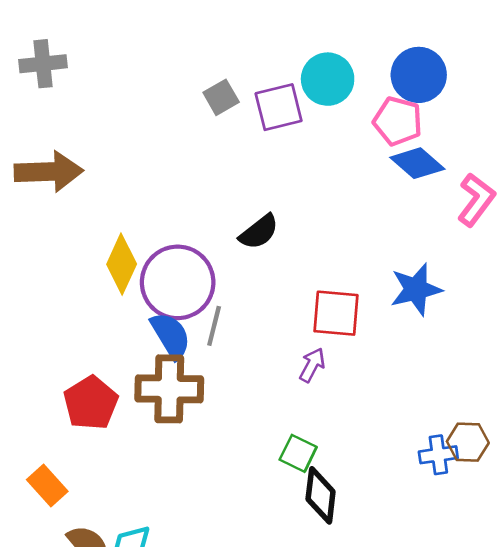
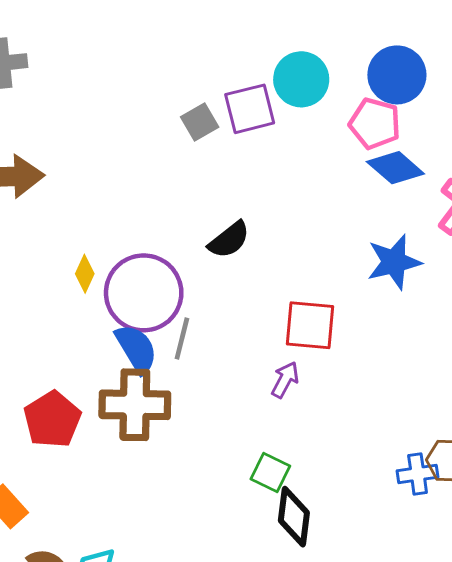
gray square: (221, 97) -> (200, 122), moved
yellow diamond: (122, 264) -> (85, 274), size x0.6
blue star: (416, 289) -> (394, 262), moved

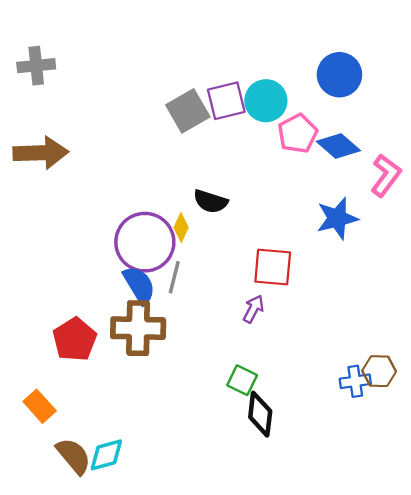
cyan circle: (301, 79) -> (266, 101), moved
gray square: (200, 122) -> (188, 111), size x1.5
pink pentagon: (375, 124) -> (298, 134), moved, turned 30
black semicircle: (229, 240) -> (210, 201), turned 56
yellow diamond: (85, 274) -> (181, 227), moved

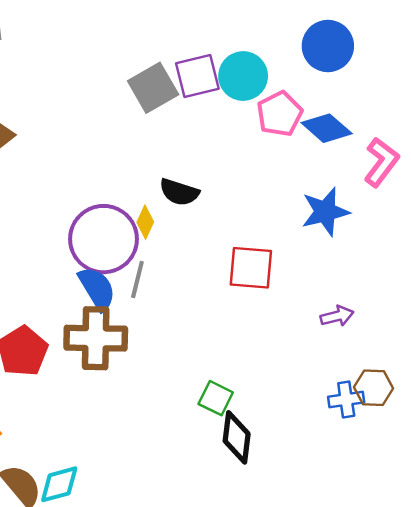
purple arrow: (253, 309) -> (337, 316), moved, turned 48

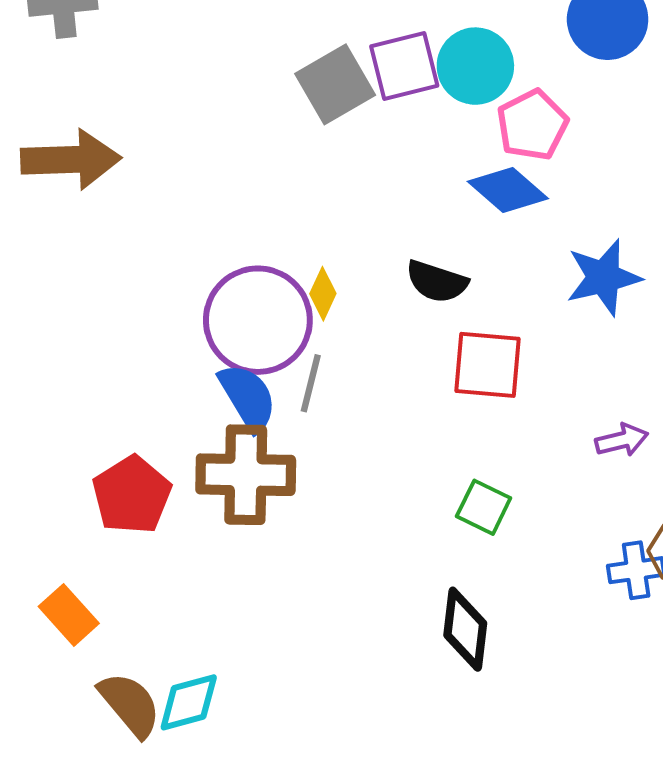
blue diamond: (327, 128) -> (508, 190), moved
black semicircle: (179, 192) -> (437, 282), moved
green square: (216, 398) -> (484, 507), moved

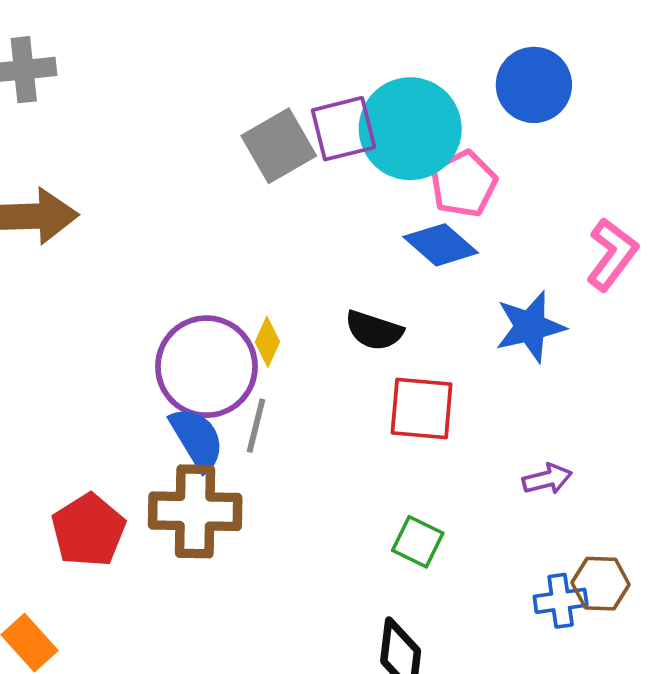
cyan circle: (475, 66) -> (410, 129), size x1.4

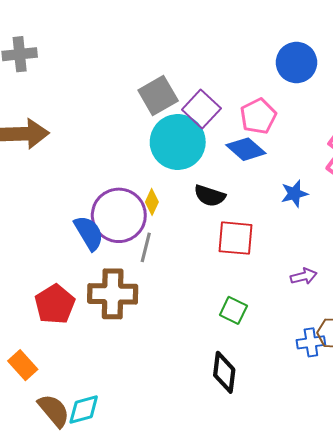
purple square: (344, 129) -> (201, 109), moved, turned -33
cyan circle: (410, 129) -> (178, 142), moved
blue star: (530, 327) -> (294, 194), size x0.7
blue semicircle: (197, 439) -> (89, 233), moved

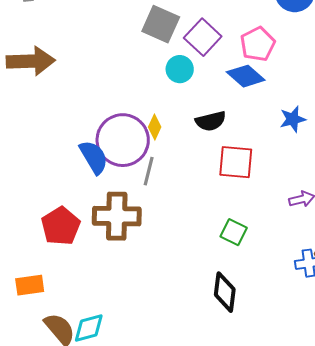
gray square: (158, 96) -> (161, 24), turned -36
cyan circle: (178, 142) -> (180, 69), size x0.5
black semicircle: (210, 196) -> (211, 121), turned -32
orange rectangle: (23, 365) -> (30, 285), turned -56

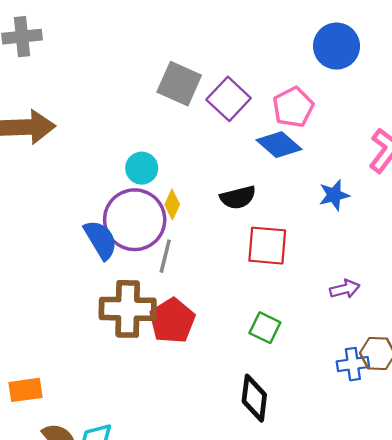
cyan circle: (180, 69) -> (142, 168), moved
red pentagon: (61, 226) -> (172, 321), moved

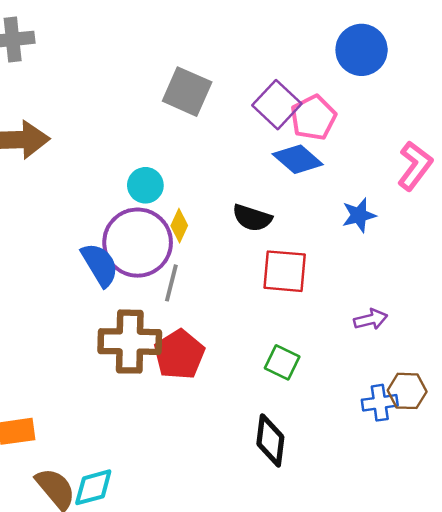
purple square: (229, 99) -> (277, 105), moved
black semicircle: (238, 197) -> (252, 218), turned 32

